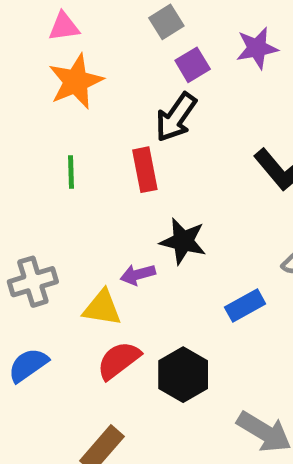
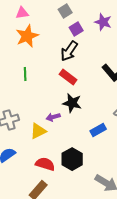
purple star: (257, 48) -> (103, 22), turned 30
red rectangle: (145, 170) -> (68, 77), moved, turned -42
yellow triangle: (102, 308) -> (38, 131), turned -36
red semicircle: (119, 360) -> (45, 164), moved, turned 54

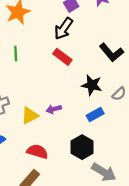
black star: (72, 103) -> (92, 85), moved
purple arrow: (53, 117) -> (54, 109), moved
black hexagon: (72, 159) -> (82, 147), moved

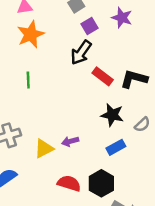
black L-shape: (111, 52) -> (134, 79), turned 145
red rectangle: (62, 57) -> (103, 76), moved
red semicircle: (37, 152) -> (69, 183), moved

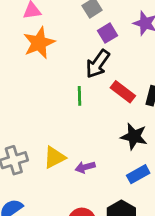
green line: (28, 80) -> (80, 96), moved
yellow triangle: (44, 148) -> (54, 157), moved

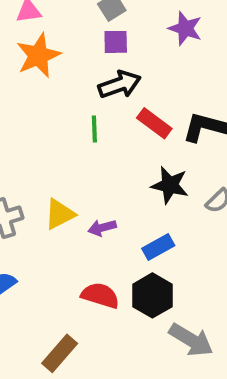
purple square: (107, 33) -> (116, 42), moved, turned 30
black arrow: (98, 64) -> (120, 85), turned -144
blue rectangle: (138, 174) -> (158, 247), moved

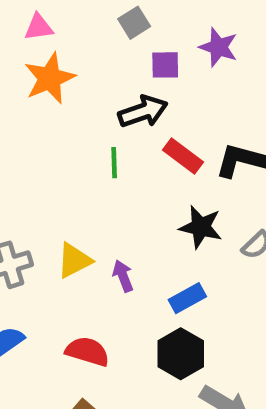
purple square: (116, 42) -> (165, 65), moved
purple arrow: (102, 228) -> (123, 276), turned 84
red semicircle: (100, 295) -> (87, 351), moved

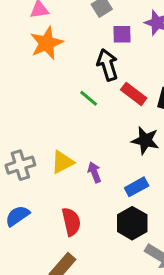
black arrow: (143, 112) -> (108, 65), turned -88
green line: (114, 163) -> (89, 98), turned -48
red semicircle: (87, 351) -> (71, 222), turned 60

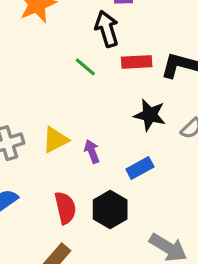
red rectangle: (134, 94) -> (137, 62), turned -40
black hexagon: (132, 223) -> (110, 209), moved

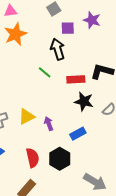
red rectangle: (137, 62) -> (76, 79), moved

